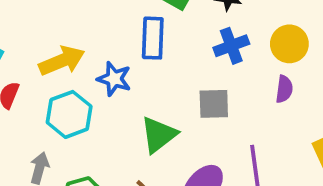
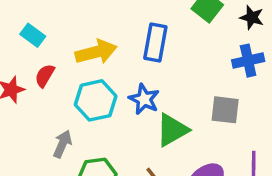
blue rectangle: (153, 38) -> (155, 43), moved
blue star: (114, 79) -> (144, 99), moved

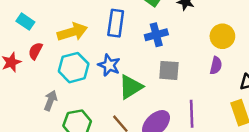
blue cross: (248, 61) -> (156, 35), moved

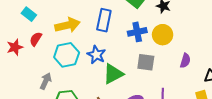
yellow circle: (222, 36) -> (163, 35), moved

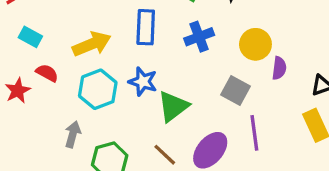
yellow circle: (163, 35) -> (255, 44), moved
red semicircle: (36, 39) -> (47, 73), turned 96
gray square: (146, 62) -> (235, 90), moved, turned 30

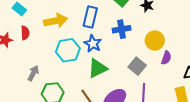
red semicircle: (47, 73) -> (25, 33), turned 48
blue star: (143, 82) -> (93, 44), moved
cyan hexagon: (98, 89) -> (68, 50), moved

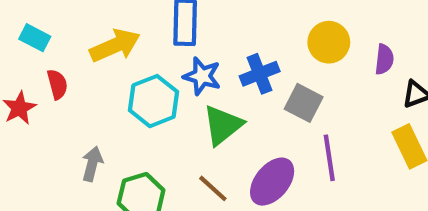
blue cross: (122, 29) -> (260, 74), moved
purple semicircle: (166, 58) -> (384, 59), moved

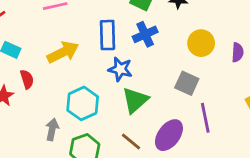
blue cross: (260, 74) -> (145, 34), moved
cyan hexagon: (154, 101) -> (83, 103), moved

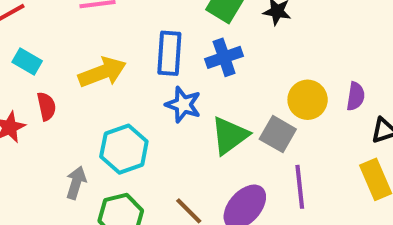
yellow circle: (201, 43) -> (308, 100), moved
green triangle: (135, 100) -> (230, 135), moved

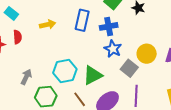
yellow arrow: (102, 72) -> (48, 24), size x0.7
blue star: (183, 105) -> (113, 49), moved
green triangle: (230, 135) -> (93, 75), moved
cyan hexagon: (124, 149) -> (65, 71), moved

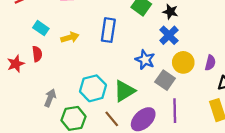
cyan rectangle: (11, 13) -> (41, 28), moved
blue cross: (109, 26) -> (169, 35), moved, turned -30

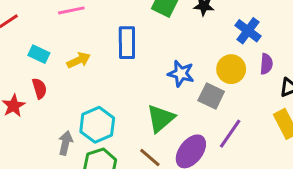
blue cross: (169, 35) -> (248, 31), moved
cyan hexagon: (93, 88) -> (97, 125), moved
purple line: (175, 111) -> (230, 134), turned 45

